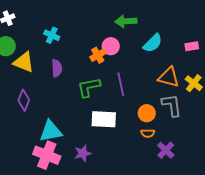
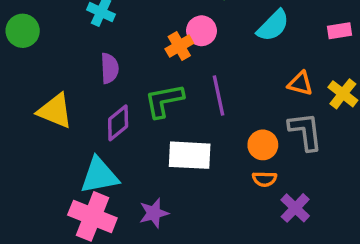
yellow triangle: (24, 62) -> (55, 111), moved
orange triangle: (169, 77) -> (300, 84), size x0.7
purple diamond: (24, 100) -> (118, 123), moved, turned 30

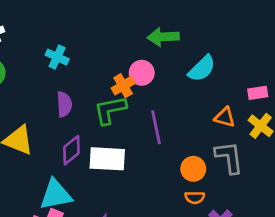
pink rectangle: (340, 31) -> (258, 93), moved
green L-shape: (164, 101) -> (110, 110), moved
white rectangle: (190, 155) -> (107, 159), moved

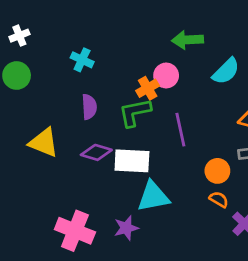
purple diamond: (71, 150) -> (96, 152), turned 56
cyan triangle: (56, 195) -> (153, 197), moved
orange semicircle: (195, 198) -> (219, 199), turned -150

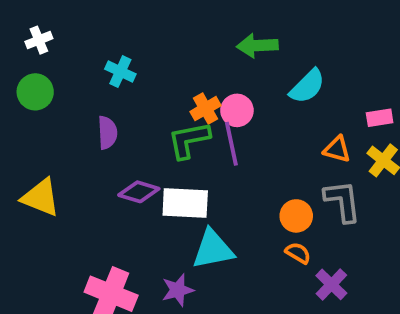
pink circle: (166, 75) -> (237, 110), moved
purple semicircle: (89, 107) -> (107, 133), moved
purple line: (180, 130) -> (231, 144), moved
yellow triangle: (44, 142) -> (41, 197), moved

